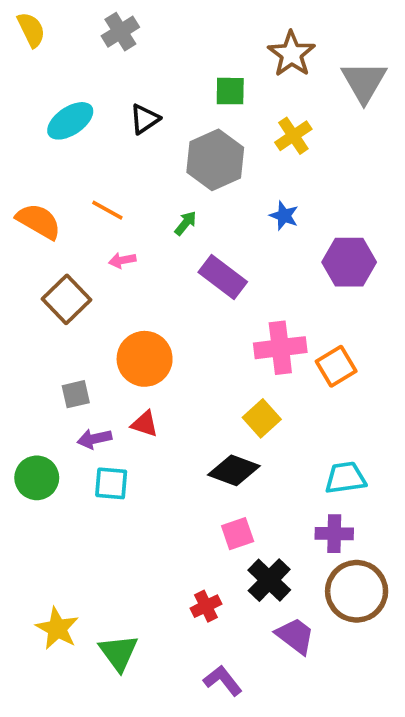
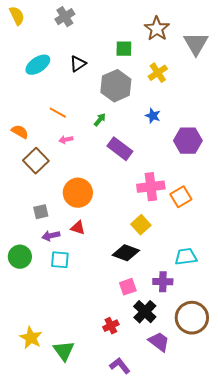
orange semicircle: (39, 221) -> (20, 132), moved, size x0.7
purple cross: (334, 534) -> (163, 282), moved

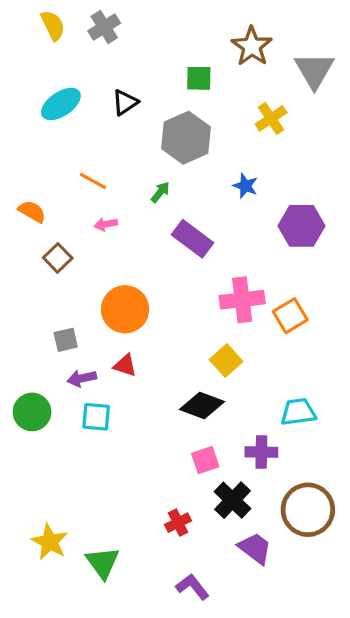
yellow semicircle: (17, 16) -> (53, 25), moved
yellow cross: (158, 73) -> (271, 118), moved
brown square: (36, 161) -> (58, 258), size x0.7

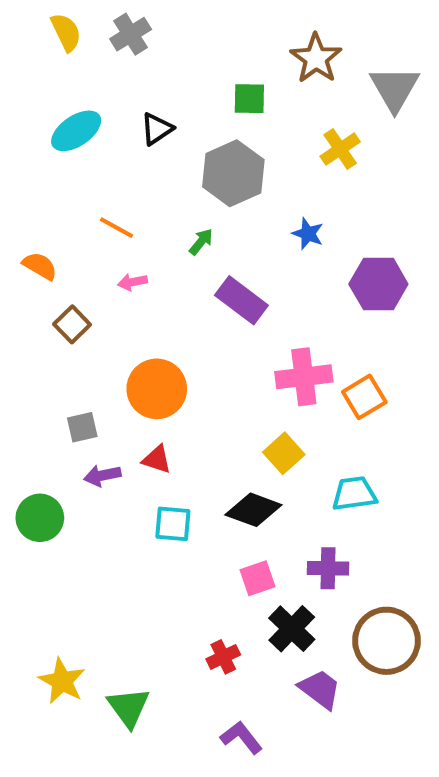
cyan trapezoid: (298, 412) -> (354, 494), moved
cyan square: (96, 417) -> (173, 524), moved

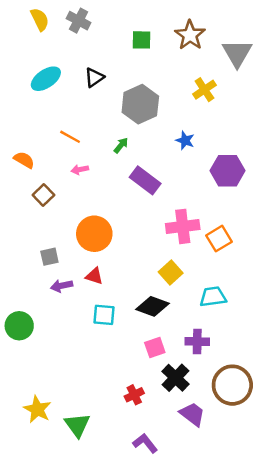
gray cross: (131, 34) -> (79, 21), turned -30
green square: (249, 99) -> (142, 40), moved
green circle: (40, 518) -> (19, 326), moved

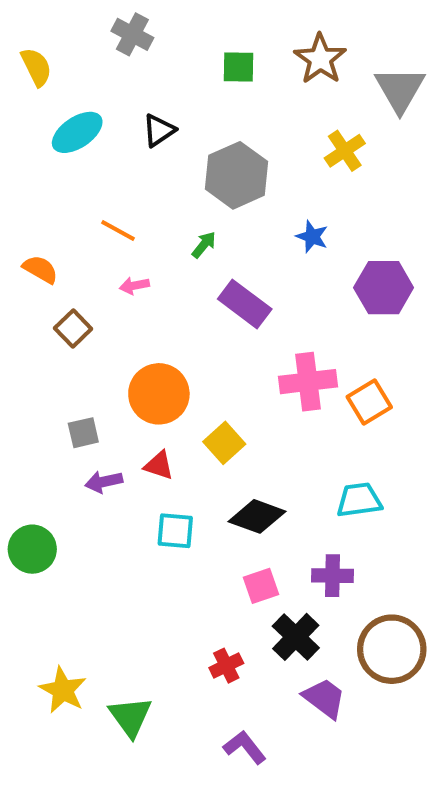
yellow semicircle: (40, 19) -> (36, 67), moved
yellow square: (171, 272) -> (224, 443), moved

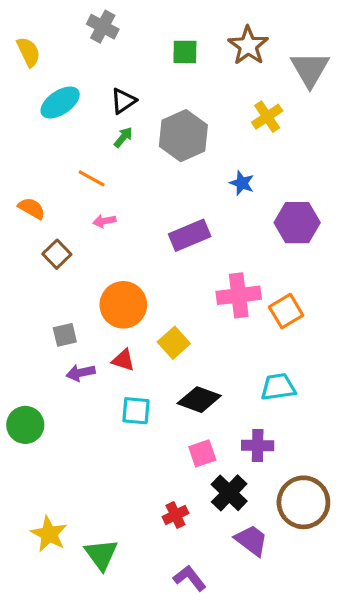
green arrow: (204, 245) -> (123, 137), moved
purple rectangle: (245, 304) -> (190, 235), turned -60

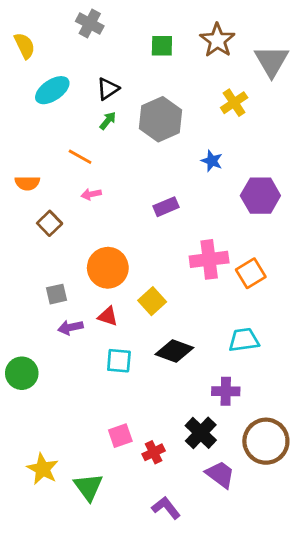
orange semicircle: (32, 208) -> (27, 183), turned 150
purple rectangle: (190, 235) -> (166, 207), size x0.7
pink square: (202, 453) -> (120, 436), moved

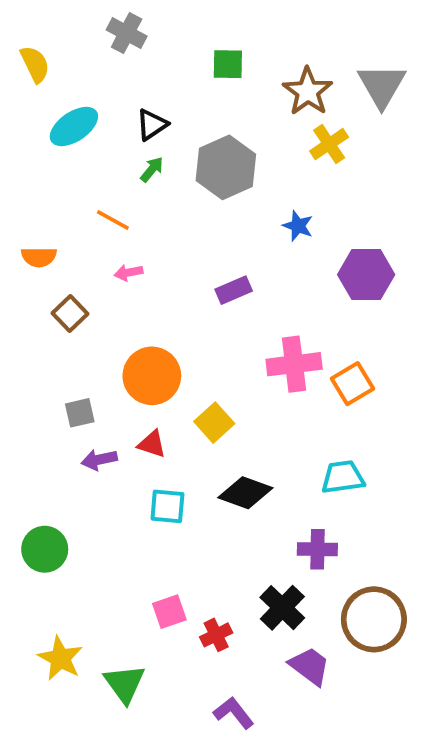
brown star: (217, 40) -> (308, 91), moved
green circle: (22, 373) -> (45, 549), moved

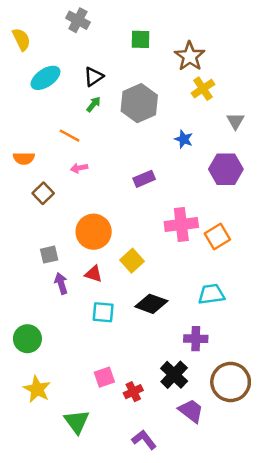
gray triangle: (382, 86) -> (235, 121), moved, size x0.6
purple arrow: (99, 460) -> (61, 283), turned 85
yellow star: (60, 658) -> (37, 389), moved

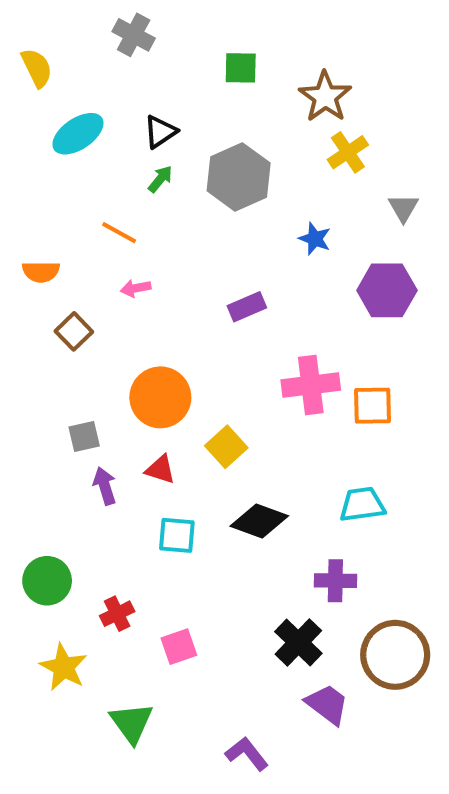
orange square: (217, 237) -> (373, 406), turned 30
red cross: (133, 392) -> (117, 614), moved

